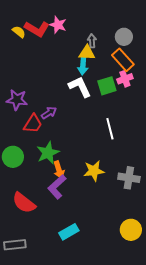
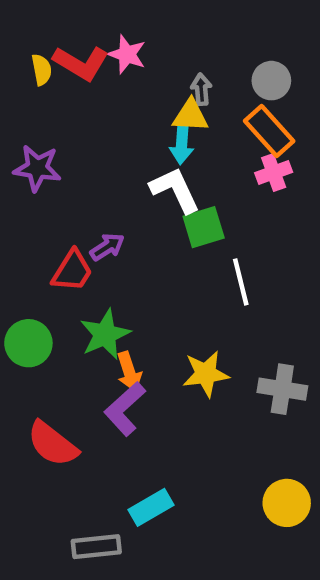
yellow semicircle: (19, 32) -> (42, 70), turned 40
green square: (107, 86) -> (204, 227), moved
purple star: (17, 100) -> (37, 168), moved
gray rectangle: (15, 245) -> (96, 547), moved

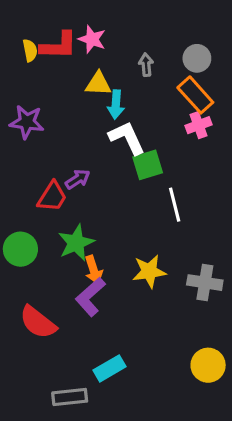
red L-shape: (81, 63) -> (59, 46), turned -30
yellow triangle: (190, 116) -> (98, 84), moved
cyan arrow: (182, 144) -> (116, 104), moved

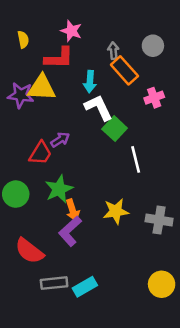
red L-shape: (59, 46) -> (59, 58), moved
yellow triangle: (98, 84) -> (42, 88), moved, size x1.4
orange rectangle: (195, 95) -> (124, 70), moved
green square: (148, 165) -> (115, 129), turned -30
gray rectangle: (70, 397) -> (54, 283), moved

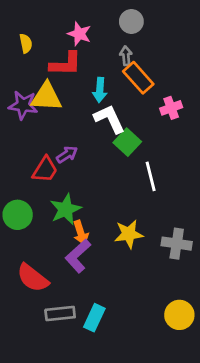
gray circle: (153, 46) -> (131, 21), moved
cyan rectangle: (85, 287) -> (94, 318), turned -35

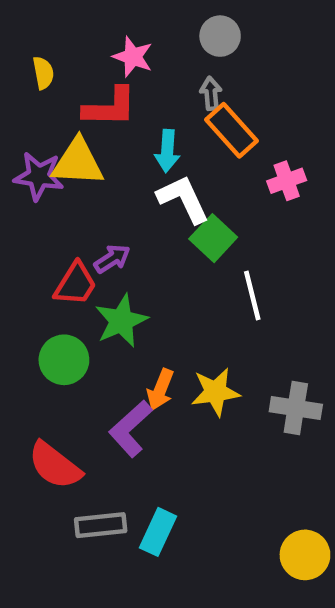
green star: (66, 209) -> (121, 321), moved
green circle: (18, 215) -> (64, 360), moved
orange arrow: (81, 233) -> (160, 390), moved, turned 40
yellow circle: (179, 315) -> (305, 555), moved

